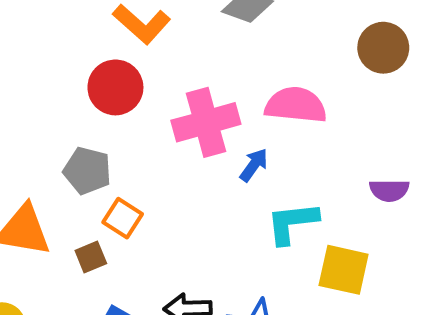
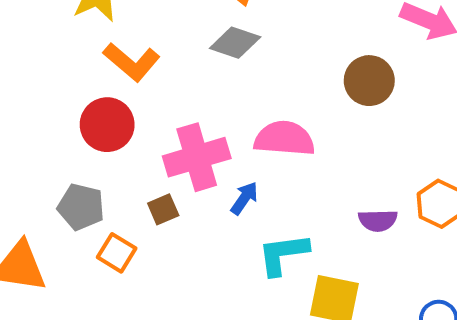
brown square: (91, 257) -> (163, 209), moved

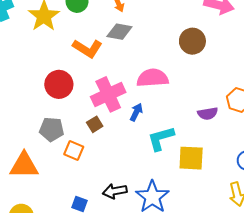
orange L-shape: (132, 62) -> (87, 48), moved

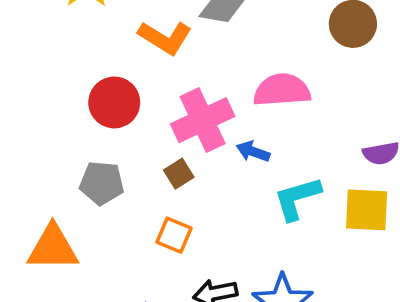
blue arrow: (136, 112) -> (253, 152), turned -96
orange square: (74, 151) -> (174, 235), moved
yellow square: (191, 158) -> (367, 210), moved

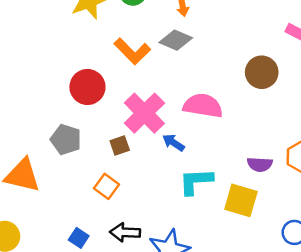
pink cross: (203, 120) -> (144, 113), turned -33

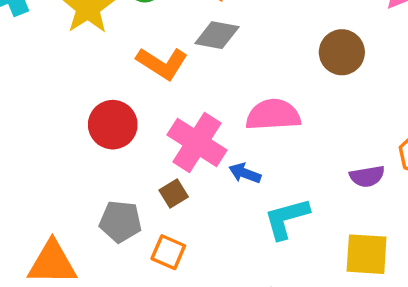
gray pentagon: (66, 139) -> (120, 221), moved
yellow square: (241, 200) -> (367, 254), moved

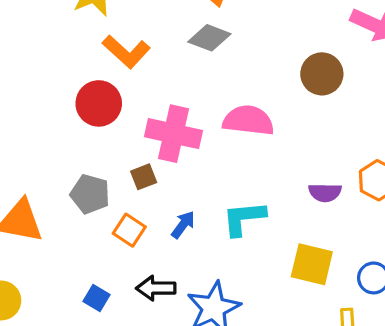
orange L-shape: (162, 63) -> (126, 52), moved
pink cross: (197, 142) -> (174, 134), turned -30
blue arrow: (245, 173) -> (183, 225), moved, turned 96

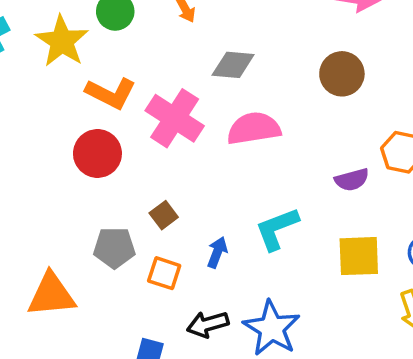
gray diamond: (209, 38) -> (233, 65), moved
brown circle: (322, 74) -> (342, 74), moved
pink cross: (174, 134) -> (175, 118), moved, turned 36

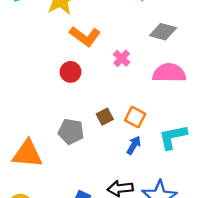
pink cross: (175, 118) -> (122, 58), size x0.5
red circle: (97, 154) -> (71, 72), size x0.7
orange square: (164, 273) -> (135, 117), moved

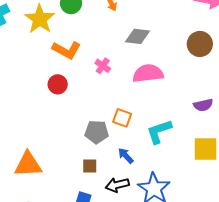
brown square: (105, 117) -> (90, 166), moved, turned 35
gray pentagon: (71, 132) -> (97, 132), moved
blue arrow: (134, 145) -> (126, 156), moved, turned -66

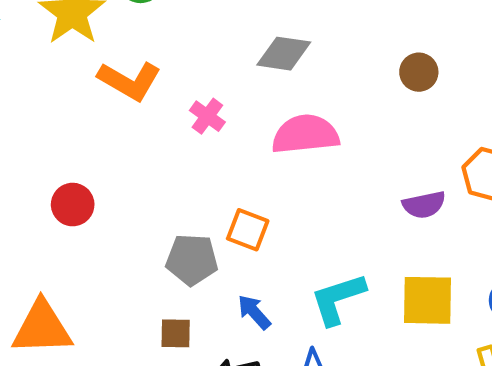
brown circle: (200, 44) -> (419, 72), size x0.7
red circle: (58, 84) -> (73, 205), moved
cyan L-shape: (159, 132) -> (338, 299), moved

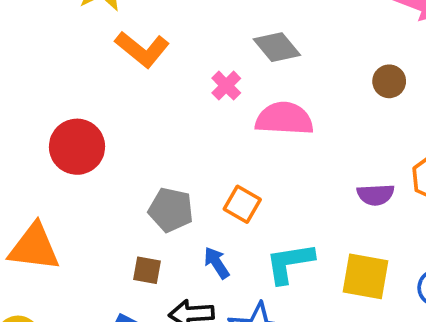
gray diamond: (284, 54) -> (277, 47), turned 33
pink cross: (207, 116) -> (226, 86), moved
red circle: (73, 205) -> (77, 147), size x1.5
orange square: (248, 230) -> (242, 204), moved

